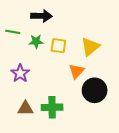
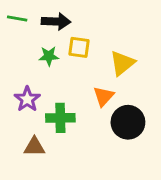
green line: (13, 32) -> (17, 19), moved
yellow square: (58, 46) -> (79, 47), moved
green cross: (52, 107) -> (60, 118), moved

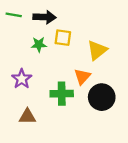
green cross: (60, 118) -> (62, 94), moved

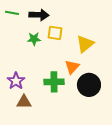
purple star: (22, 79) -> (16, 81), moved

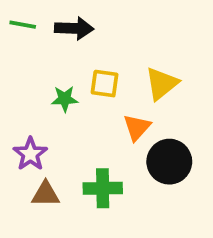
yellow square: (55, 33) -> (105, 84), moved
green star: (34, 39) -> (65, 99), moved
green cross: (54, 82) -> (103, 188), moved

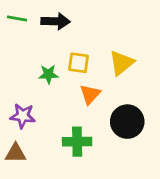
orange triangle: (137, 127) -> (90, 94), moved
purple star: (30, 154) -> (23, 116), turned -30
brown triangle: (46, 194) -> (16, 153), moved

